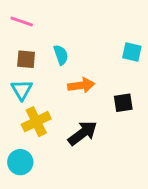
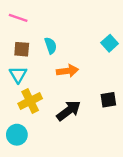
cyan square: (132, 52) -> (110, 43), turned 35
black square: (123, 103) -> (108, 100), moved

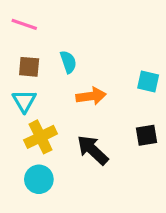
cyan square: (110, 43) -> (148, 81), moved, turned -35
black arrow: (69, 111) -> (93, 150), turned -100
cyan circle: (17, 135) -> (39, 179), moved

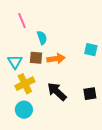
pink line: (24, 24) -> (22, 21), moved, turned 49
brown square: (29, 67) -> (36, 58), moved
black square: (146, 135) -> (90, 94), moved

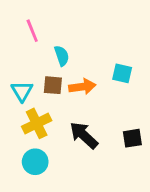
cyan square: (91, 50) -> (122, 73), moved

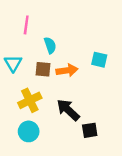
pink line: (32, 31) -> (26, 25), turned 30
cyan triangle: (22, 91) -> (13, 63), moved
black square: (132, 138) -> (90, 130), moved

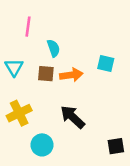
yellow cross: (30, 100) -> (19, 113), moved
black square: (90, 130) -> (116, 146), moved
cyan circle: (29, 131) -> (42, 145), moved

